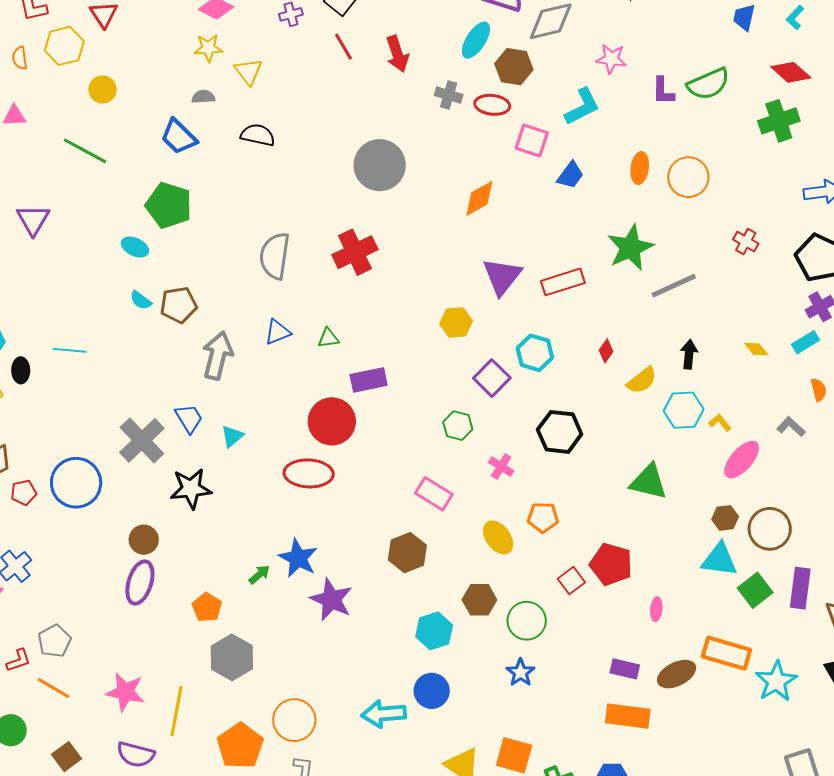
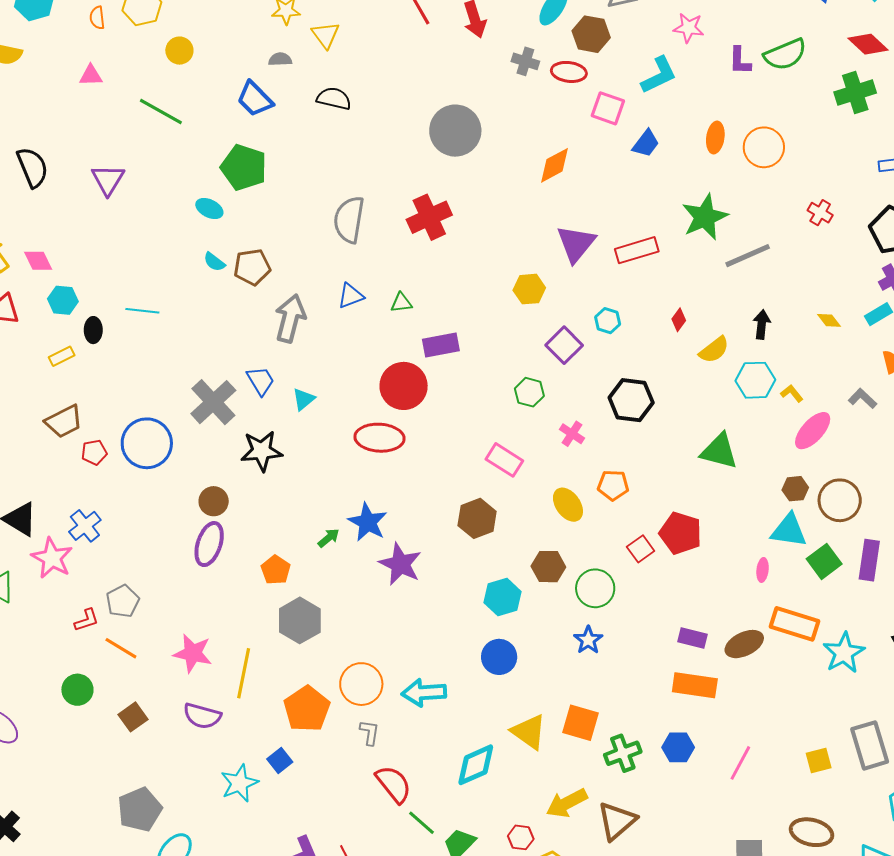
cyan hexagon: (535, 353) -> (608, 321), size x0.7
pink ellipse: (656, 609) -> (763, 570), moved
cyan arrow: (384, 714) -> (424, 693), moved

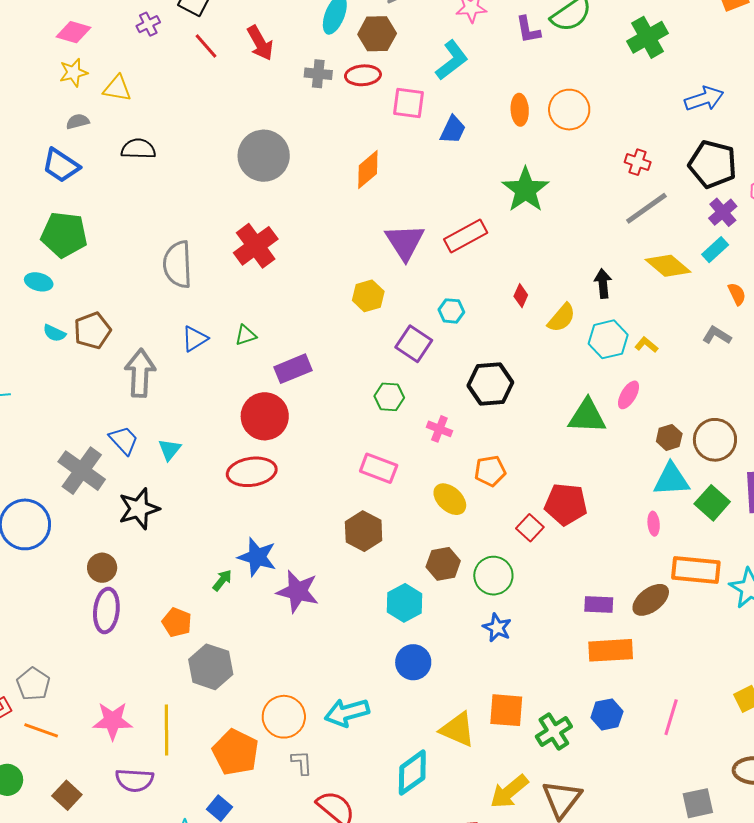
yellow triangle: (326, 35) -> (117, 88), turned -32
gray line: (748, 256) -> (646, 208), moved
yellow diamond: (829, 320) -> (668, 266), size x1.8
pink ellipse: (813, 431) -> (629, 395), moved, size x0.7

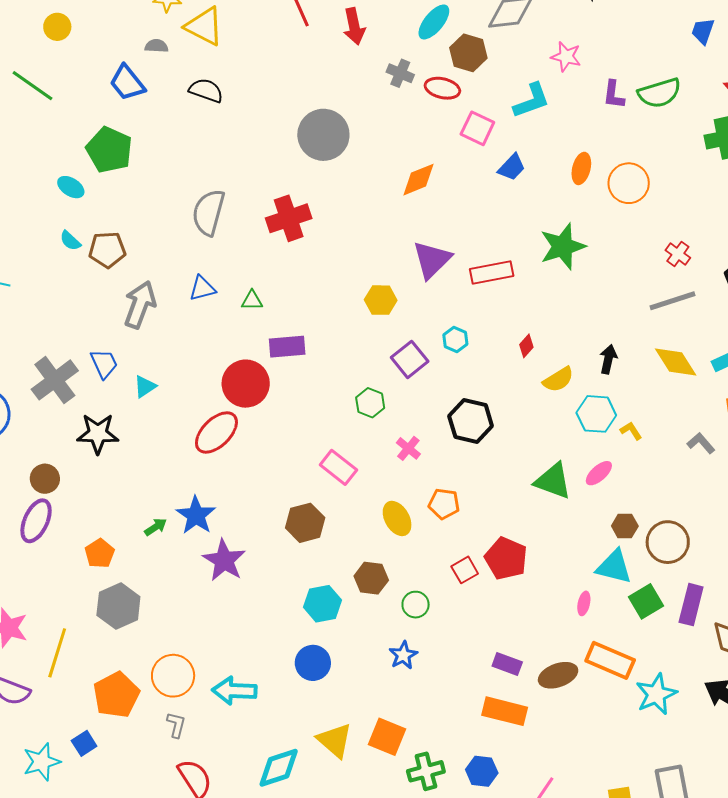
yellow triangle: (117, 88) -> (204, 26), size x1.4
red ellipse: (252, 472) -> (216, 433), turned -54
green circle: (493, 576) -> (416, 605), size x0.7

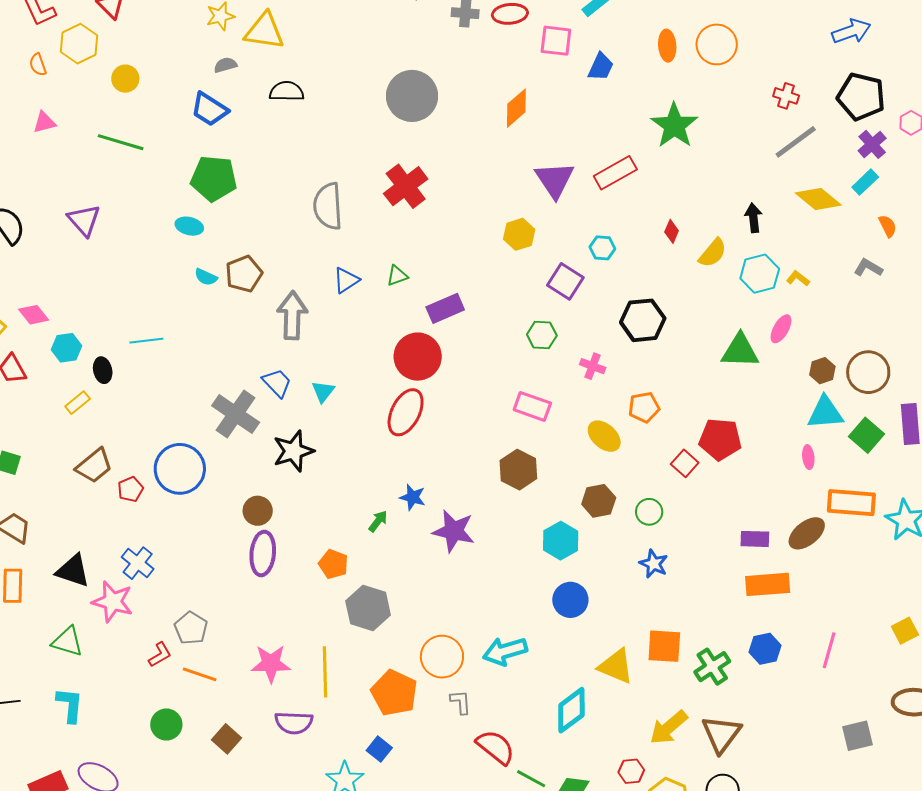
blue star: (196, 515) -> (413, 497), size x0.7

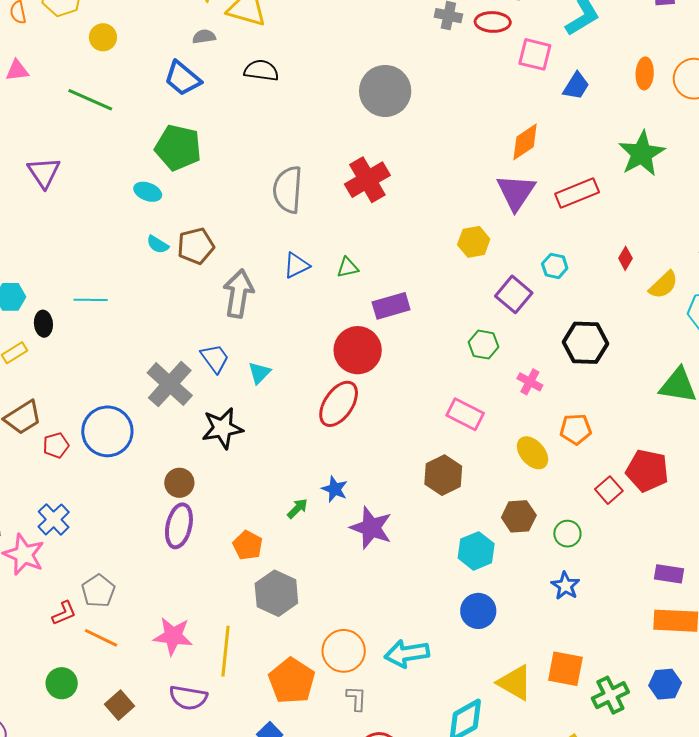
orange diamond: (516, 108) -> (525, 142), moved

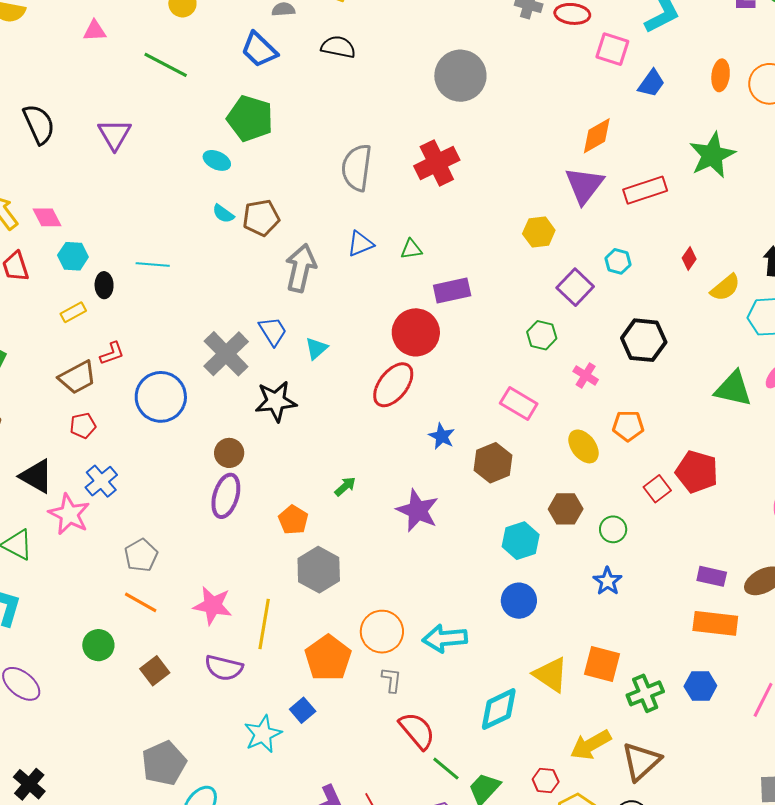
red pentagon: (56, 445) -> (83, 426), moved
blue star: (335, 489) -> (442, 436), moved
red L-shape: (64, 613) -> (112, 353), moved

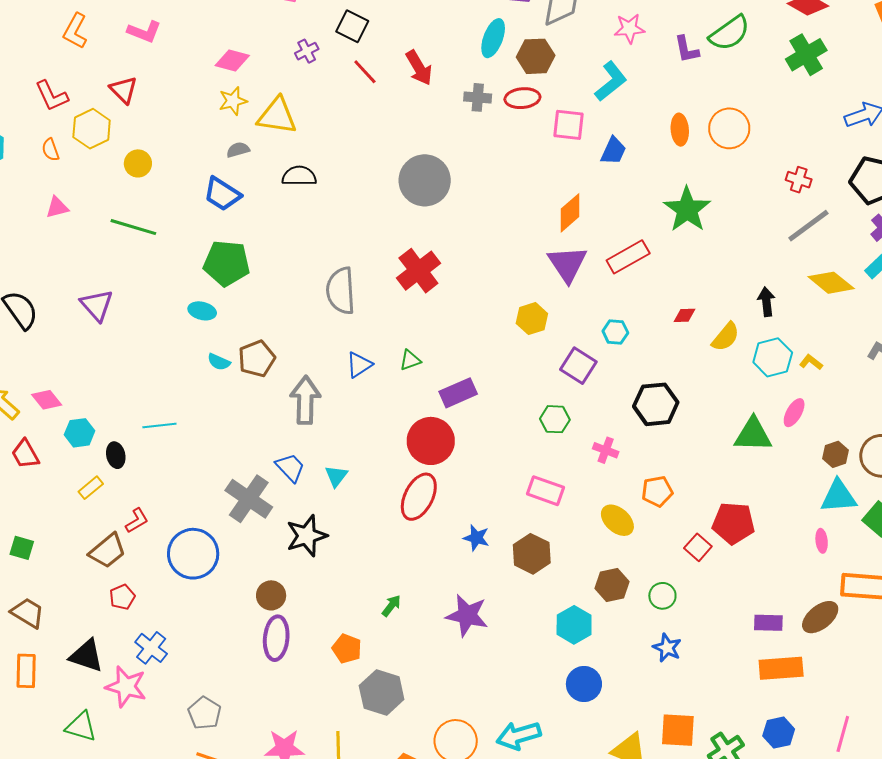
red diamond: (689, 258) -> (684, 315), turned 65

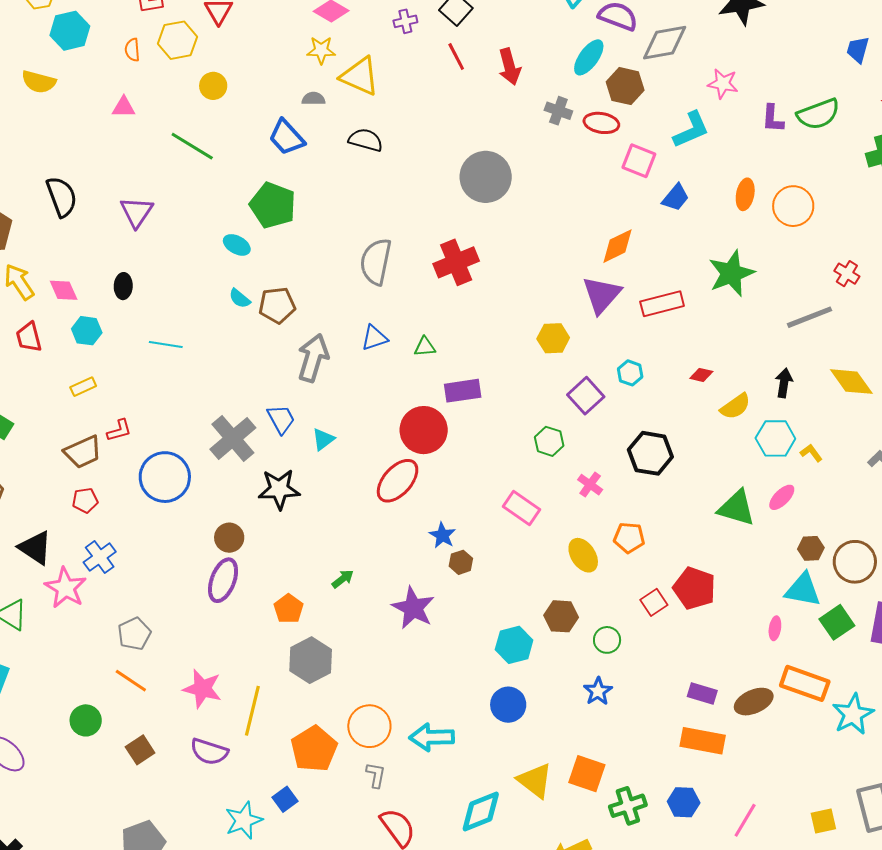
gray line: (808, 226) -> (809, 317), moved
black ellipse: (116, 455) -> (123, 286), moved
brown hexagon: (532, 554) -> (461, 562), moved, size x0.6

